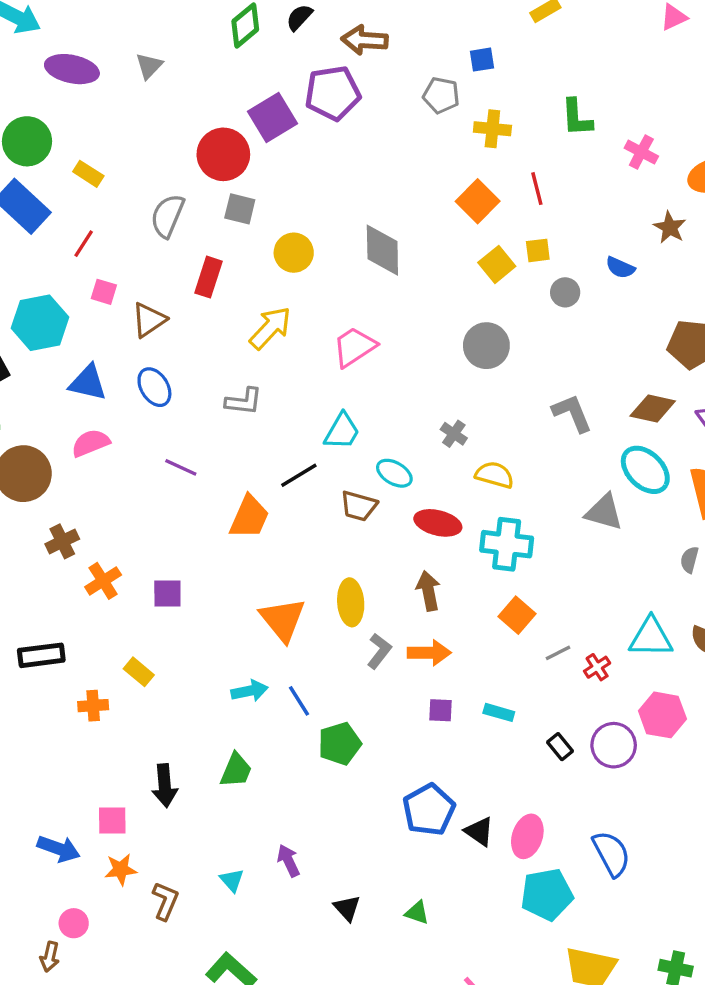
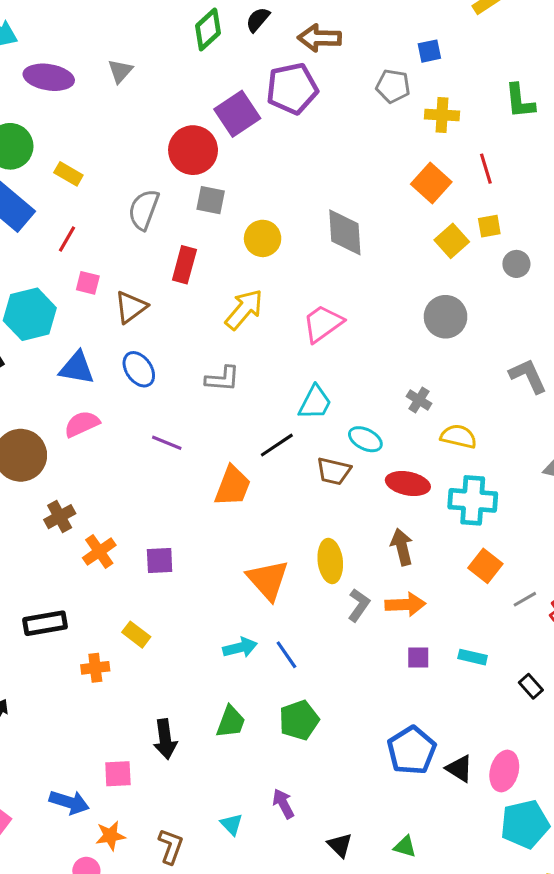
green pentagon: (340, 744) -> (299, 720), moved
orange star: (121, 870) -> (110, 836), moved

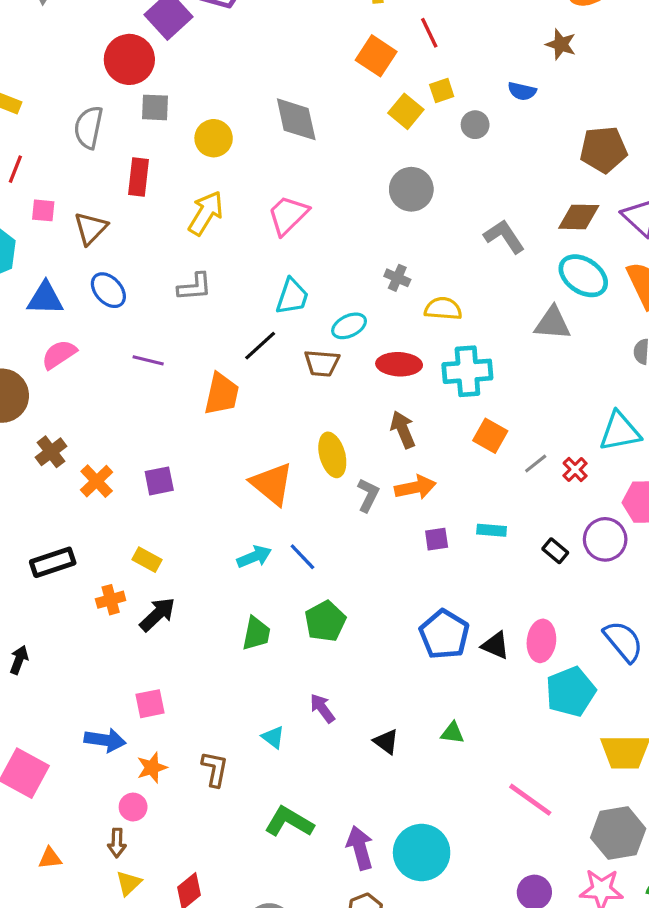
cyan ellipse: (365, 439) -> (349, 326), turned -44
black arrow: (165, 739) -> (157, 614), moved, turned -117

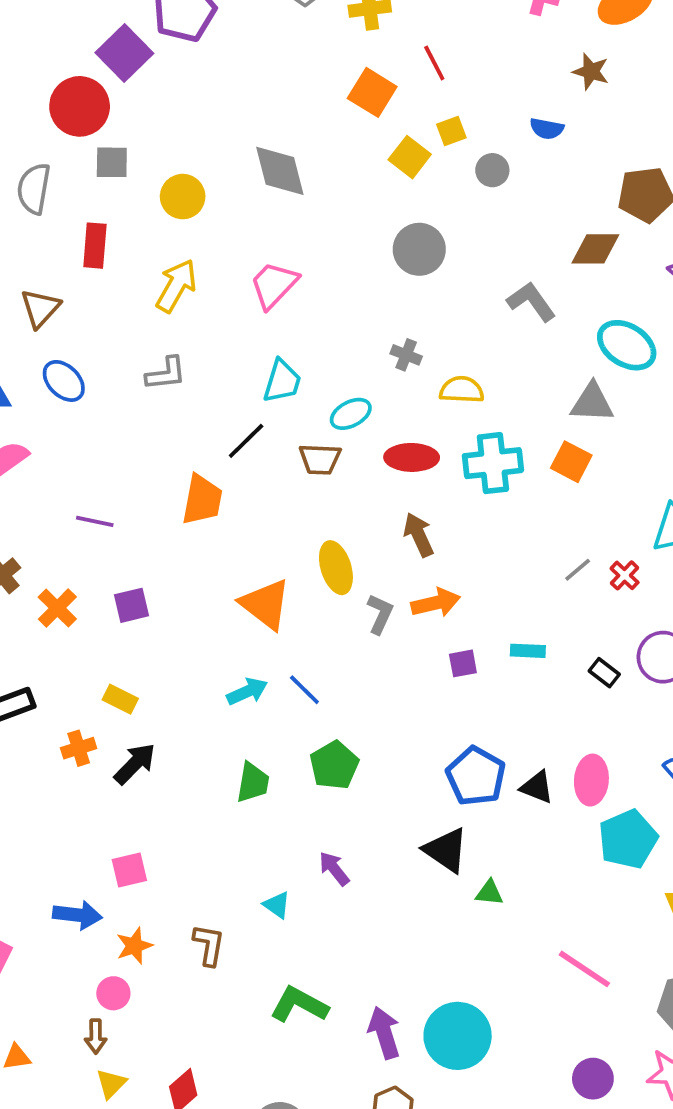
brown diamond: (579, 217) -> (595, 249), moved
purple line: (148, 360) -> (95, 521), moved
orange square: (490, 436) -> (571, 462), moved
black triangle: (386, 742) -> (446, 850), moved, size x1.5

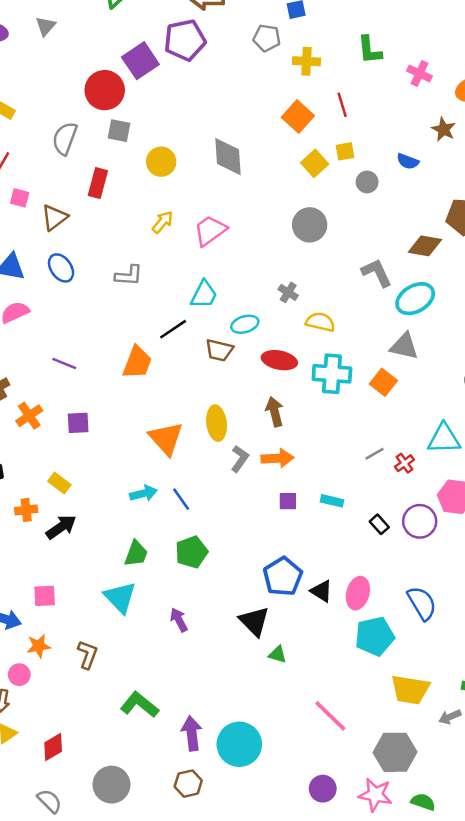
yellow arrow: (176, 286) -> (163, 222), moved, size x0.7
cyan ellipse: (627, 345) -> (415, 299), moved, turned -72
cyan triangle: (277, 905) -> (120, 597), moved, size x1.8

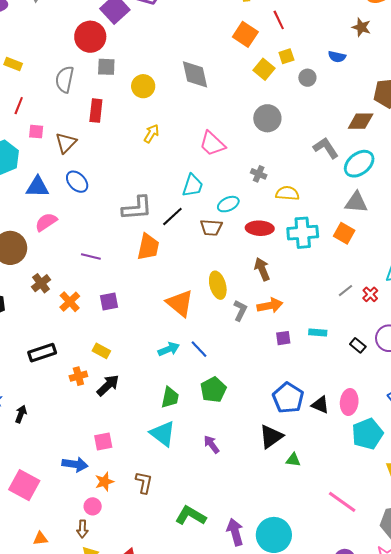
pink trapezoid: (210, 231) -> (212, 144), moved, turned -92
gray L-shape: (129, 275) -> (137, 208), moved, size x1.4
black triangle: (254, 621) -> (271, 437), turned 48

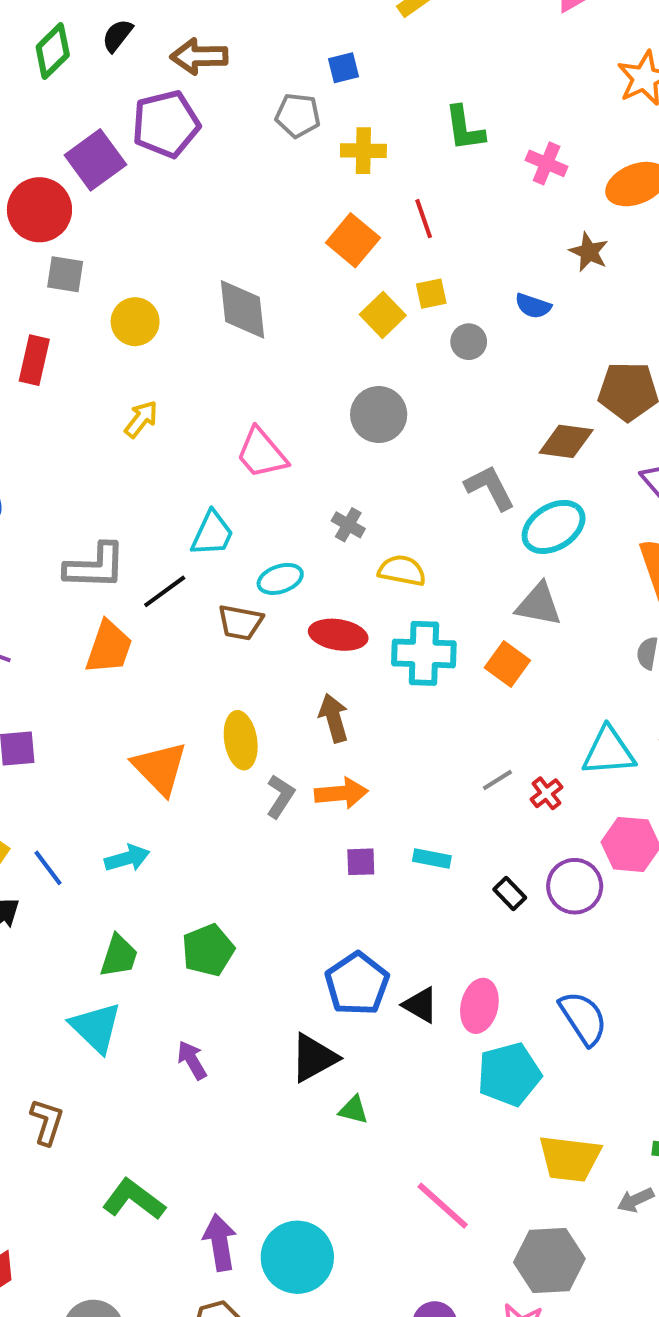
blue line: (199, 349) -> (48, 868), moved

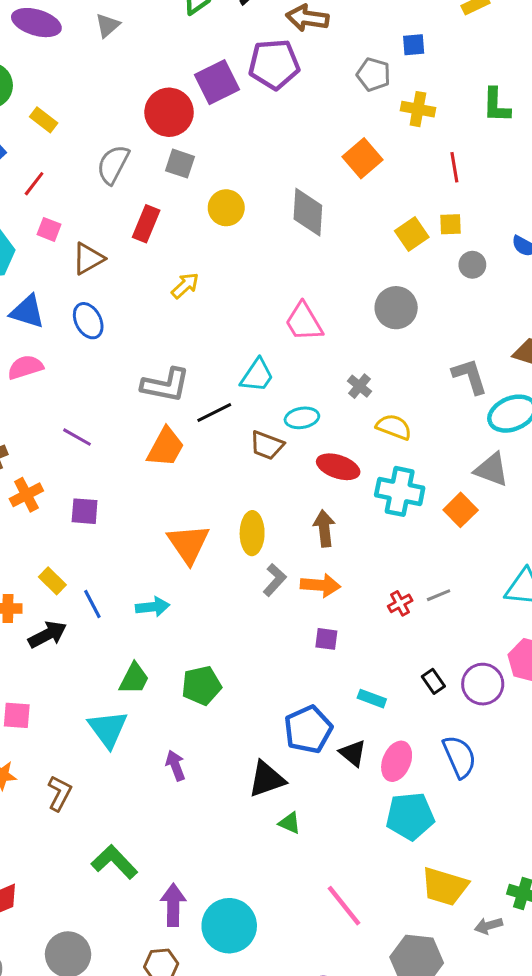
orange square: (353, 240) -> (362, 158), moved
yellow arrow: (141, 419) -> (185, 285), moved
red cross: (546, 793) -> (400, 603), moved
cyan rectangle: (432, 858) -> (372, 699), moved
blue semicircle: (583, 1018) -> (459, 757), moved

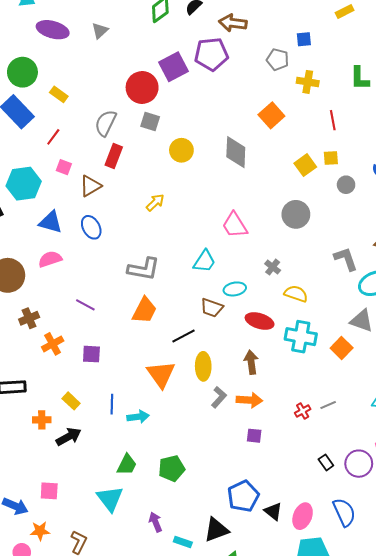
red rectangle: (146, 224) -> (114, 156), moved
black line: (214, 413) -> (183, 336), moved
blue line: (92, 604) -> (112, 404), moved, turned 30
cyan rectangle: (372, 699) -> (183, 542), moved

